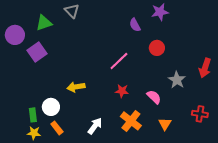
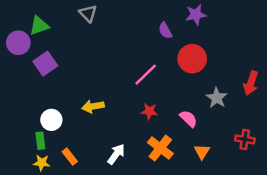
green triangle: (44, 23) -> (39, 26), moved
red circle: (157, 48) -> (192, 59), size x1.5
white circle: (51, 107) -> (51, 120), moved

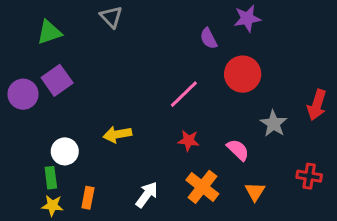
purple circle: (18, 43) -> (23, 94), moved
orange rectangle: (70, 157) -> (88, 198), turned 49

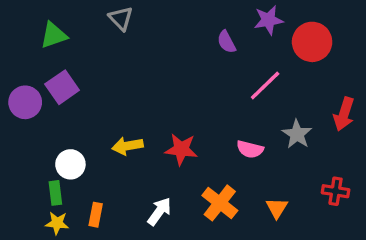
red circle: (243, 74) -> (312, 42), moved
pink line: (184, 94) -> (265, 86), moved
red star: (188, 141) -> (181, 149), moved, size x1.4
pink semicircle: (238, 150) -> (250, 149), moved, turned 150

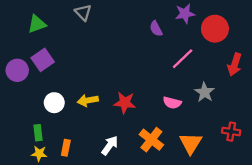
red arrow: (344, 114) -> (235, 65), moved
white circle: (70, 164) -> (54, 103), moved
orange triangle: (277, 208) -> (191, 143), size x1.5

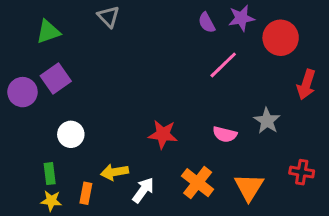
purple semicircle: (156, 29) -> (207, 23), moved
pink line: (183, 59) -> (223, 65), moved
yellow arrow: (88, 100) -> (115, 172), moved

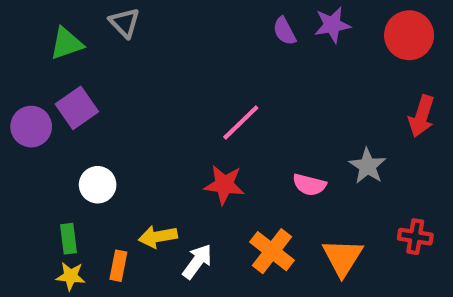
gray triangle: (109, 17) -> (125, 23), moved
red circle: (281, 38) -> (409, 35), moved
pink line: (223, 65) -> (241, 122), moved

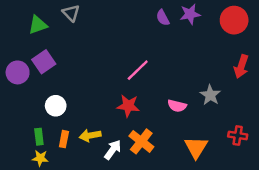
orange cross: (272, 251) -> (141, 141), moved
orange rectangle: (118, 266) -> (64, 139), moved

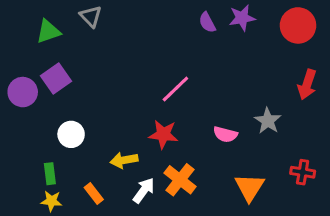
yellow arrow: (90, 135) -> (124, 160), moved
orange rectangle: (64, 139) -> (94, 193), moved, turned -49

